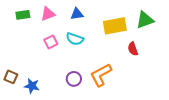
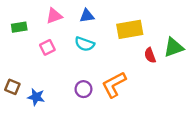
green rectangle: (23, 15) -> (19, 27), moved
green triangle: (145, 20) -> (174, 47), moved
pink square: (51, 42) -> (47, 47), moved

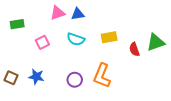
pink triangle: (54, 16) -> (58, 13), moved
yellow rectangle: (130, 29) -> (109, 37), moved, size x0.7
orange L-shape: (114, 85) -> (102, 76), turned -40
blue star: (36, 97) -> (36, 77), moved

